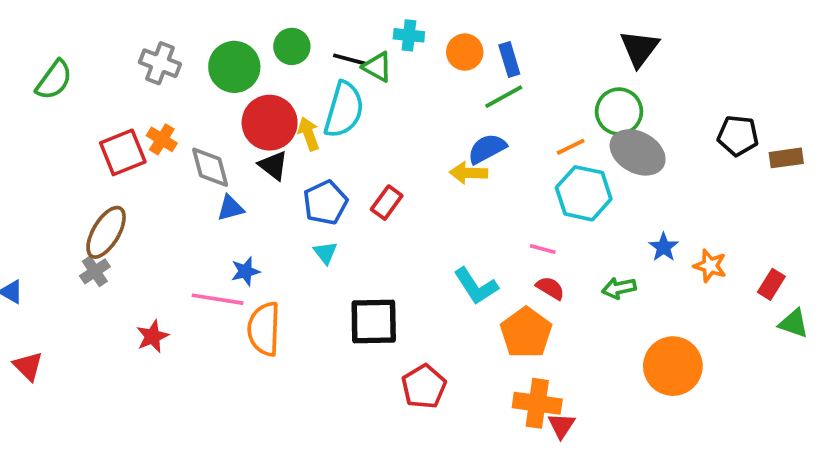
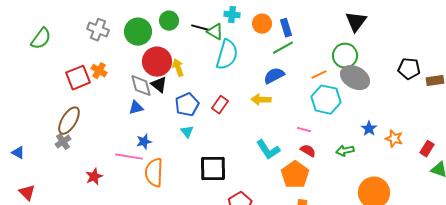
cyan semicircle: (344, 110) -> (227, 55), moved
gray diamond: (210, 167) -> (141, 86), moved
yellow arrow: (468, 173) -> (261, 100), moved

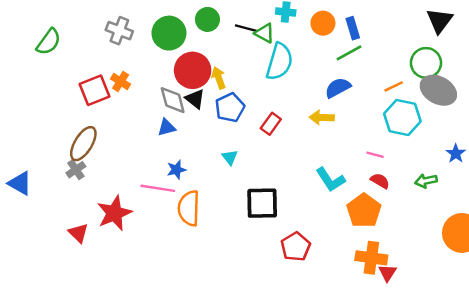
blue pentagon: (187, 105) -> (230, 108), moved
blue triangle: (18, 153) -> (20, 183), size x1.5
red star: (94, 177) -> (114, 213), size x1.6
red triangle: (27, 193) -> (78, 233), moved

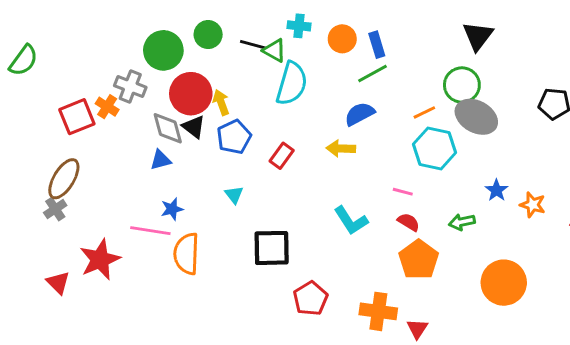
gray cross: (119, 31) -> (130, 86), moved
orange pentagon: (364, 211) -> (419, 260), moved
orange cross: (371, 258) -> (378, 311), moved

